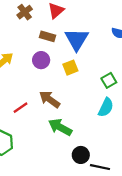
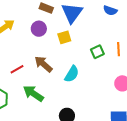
cyan semicircle: (106, 107) -> (72, 74), moved
green arrow: (60, 127) -> (33, 93), moved

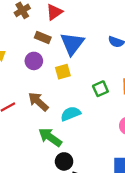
cyan semicircle: (72, 74) -> (71, 114), turned -144
green arrow: (33, 93) -> (50, 137), moved

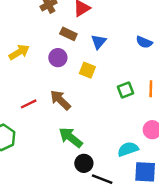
blue triangle: (72, 44) -> (99, 42), size x0.6
yellow square: (63, 72) -> (87, 70), turned 35
cyan semicircle: (71, 114) -> (128, 149), moved

